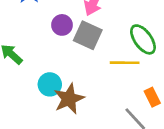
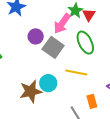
green ellipse: (143, 39) -> (85, 43), moved
cyan circle: (50, 84) -> (48, 83), moved

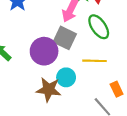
purple circle: (36, 36) -> (44, 51), moved, size x1.6
brown star: (31, 91) -> (49, 90), turned 30

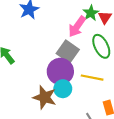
purple circle: (44, 51) -> (60, 71), moved

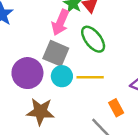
purple circle: (60, 71) -> (27, 73), moved
cyan circle: (63, 89) -> (62, 76), moved

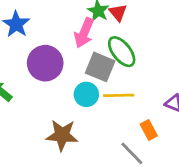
gray square: (56, 53) -> (100, 67), moved
purple circle: (27, 73) -> (45, 63), moved

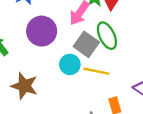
brown star: (62, 135) -> (24, 86), moved

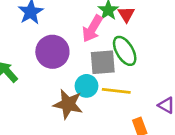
gray square: (86, 44) -> (103, 62), turned -35
brown star: (24, 86) -> (68, 104), moved

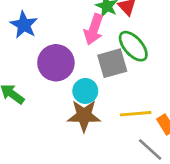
cyan circle: (86, 86) -> (85, 91), moved
yellow line: (116, 91) -> (136, 114), moved

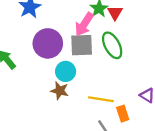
gray square: (112, 63) -> (82, 45), moved
brown star: (84, 116) -> (60, 91), size x0.7

